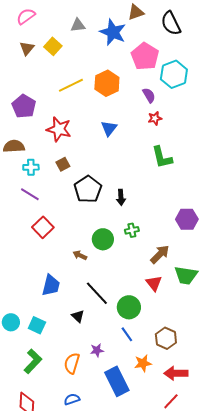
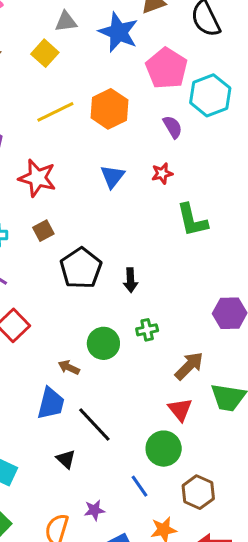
yellow square: (53, 46) -> (45, 53), moved
red star: (155, 118) -> (162, 173), moved
blue trapezoid: (51, 285) -> (51, 403), moved
green circle: (129, 307) -> (164, 449), moved

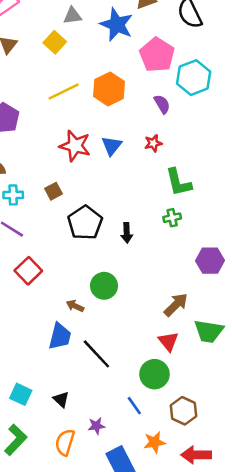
red star: (37, 178) -> (75, 146), moved
green cross: (147, 330) -> (172, 218), moved
black triangle: (66, 459) -> (61, 399), moved

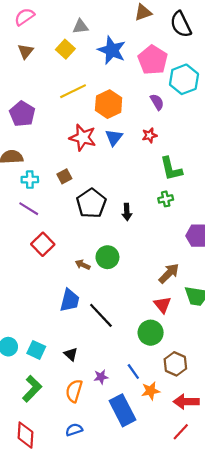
blue star: (117, 25) -> (112, 50), moved
orange hexagon: (109, 89) -> (109, 104), moved
brown arrow: (75, 306) -> (83, 265), moved
blue line: (134, 406) -> (133, 371), moved

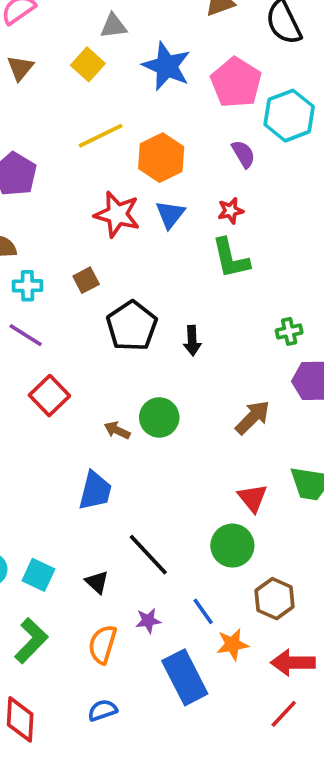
green L-shape: (171, 169) -> (231, 258), moved
green cross: (166, 199) -> (289, 331), moved
brown arrow: (169, 273) -> (253, 417), moved
black line: (101, 315) -> (148, 555), moved

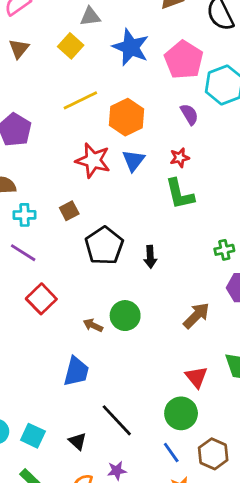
blue line: (203, 611) -> (171, 452), moved

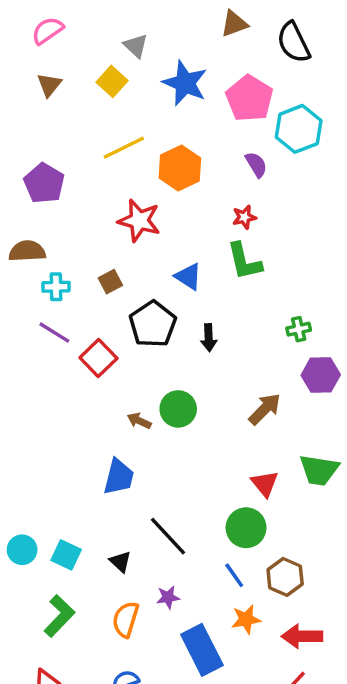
gray triangle: (90, 17) -> (136, 46), turned 50
blue triangle: (133, 160) -> (188, 277), moved, turned -35
red square: (41, 299) -> (98, 358), moved

